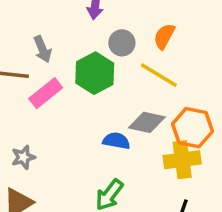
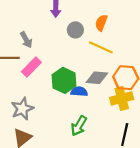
green hexagon: (95, 73) -> (64, 80), moved
gray star: (23, 157) -> (22, 109), size x1.5

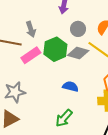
gray diamond: (97, 78) -> (78, 53), moved
green hexagon: (64, 80) -> (55, 49), moved

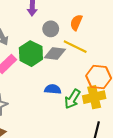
green arrow: (64, 118) -> (72, 99), moved

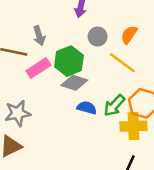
gray diamond: (55, 54) -> (74, 83), moved
green arrow: (72, 99) -> (114, 105), moved

